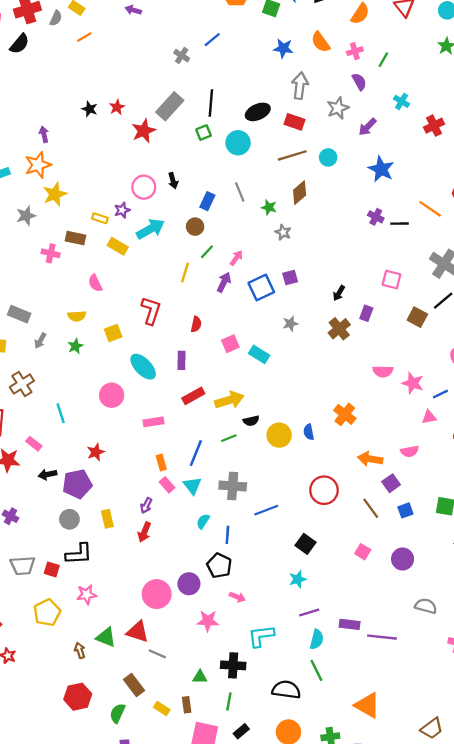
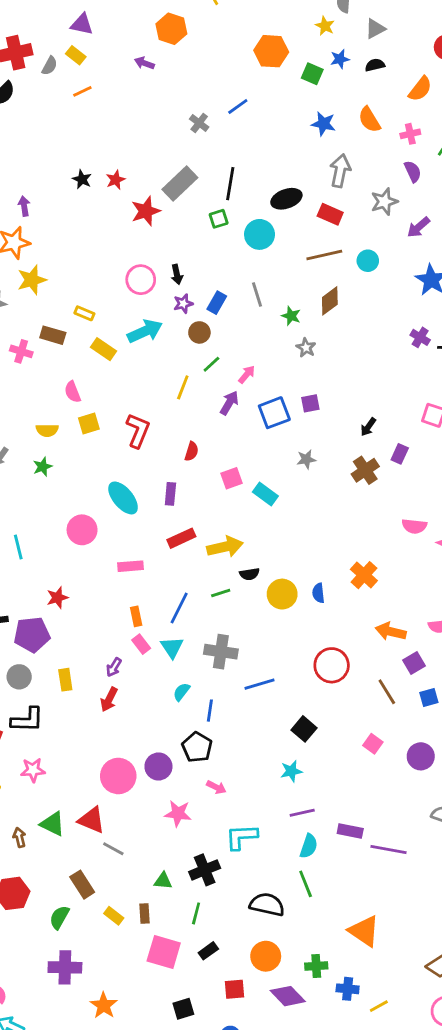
purple star: (122, 210) -> (183, 304), moved
yellow square: (113, 333) -> (89, 424), moved
black cross: (233, 665) -> (205, 870), turned -30

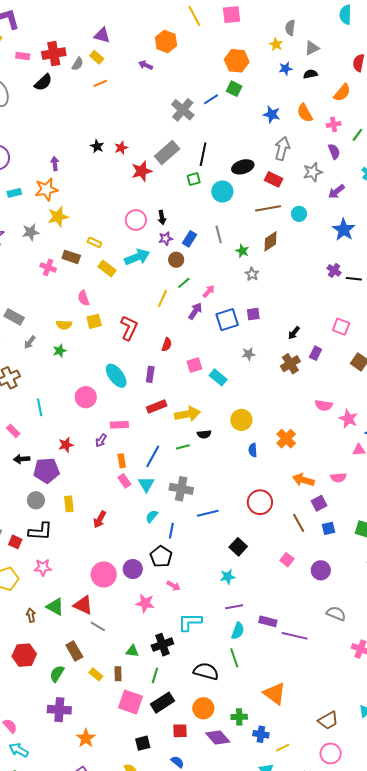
green square: (312, 74) -> (234, 89), moved
gray cross: (199, 123) -> (183, 110), size x1.6
yellow circle: (282, 594) -> (241, 420), moved
purple arrow: (114, 667) -> (101, 440), moved
black rectangle: (208, 951) -> (162, 703), size x1.6

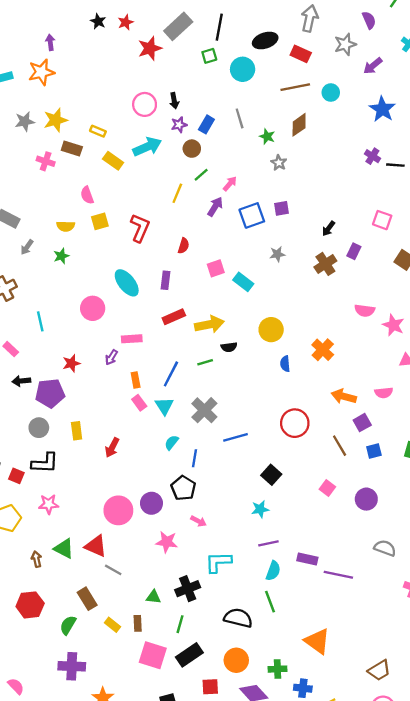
yellow star: (58, 217) -> (56, 120), moved
gray cross: (181, 489) -> (204, 410), turned 35

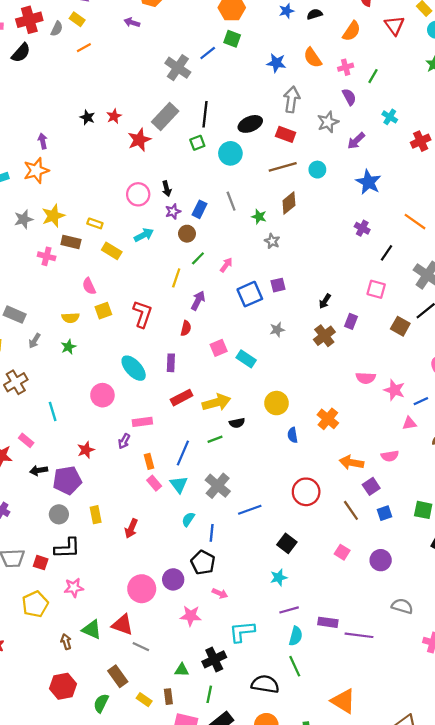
cyan arrow: (147, 147) -> (144, 235), size x0.7
black line: (395, 165) -> (386, 253), moved, turned -56
purple arrow: (215, 207) -> (198, 301), moved

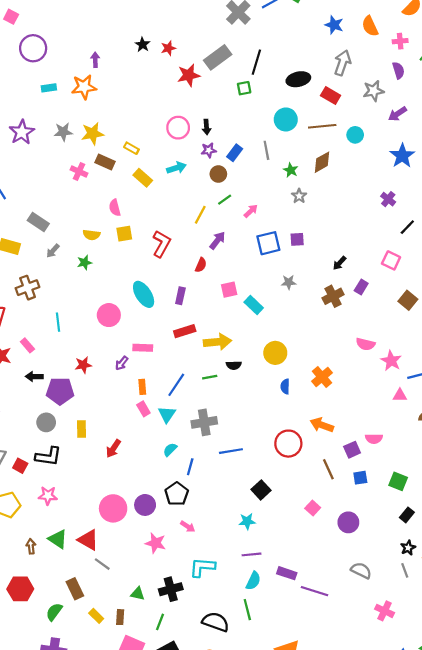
cyan circle: (230, 153) -> (286, 119), moved
pink semicircle: (390, 456) -> (374, 439), moved
orange arrow: (351, 462) -> (322, 425), moved
gray cross: (218, 486) -> (204, 422), turned 30

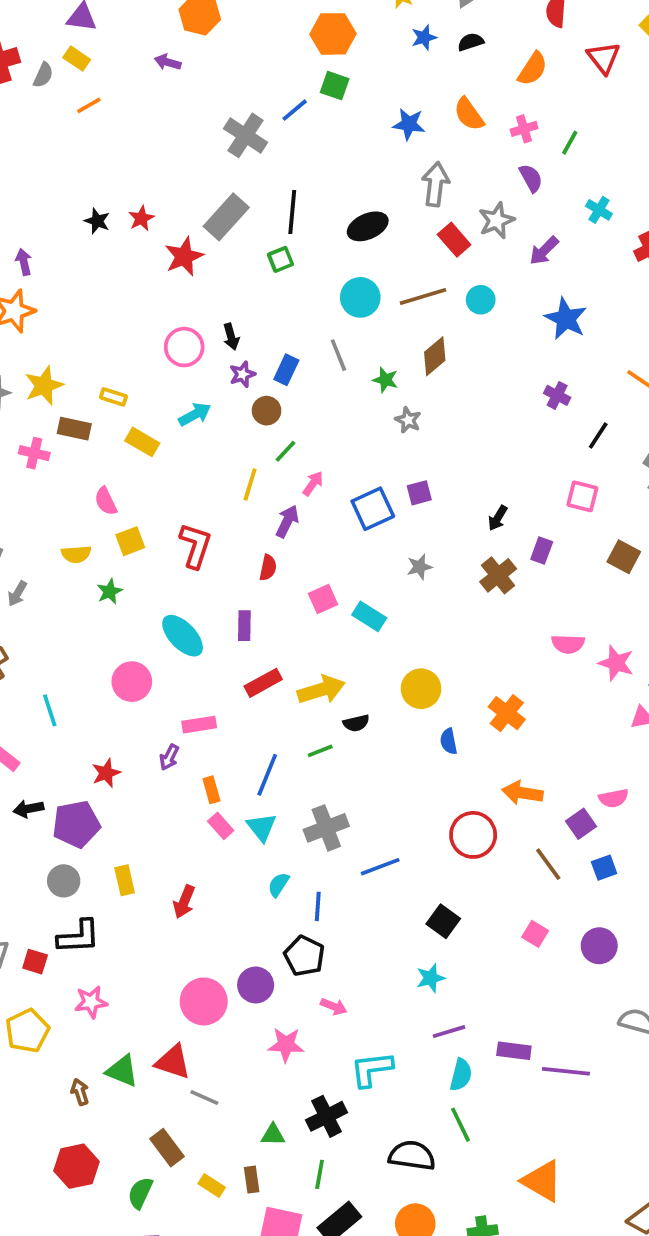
red rectangle: (331, 95) -> (454, 240), moved, turned 30
pink arrow: (251, 211) -> (313, 484), moved
green star: (84, 263) -> (110, 591), moved

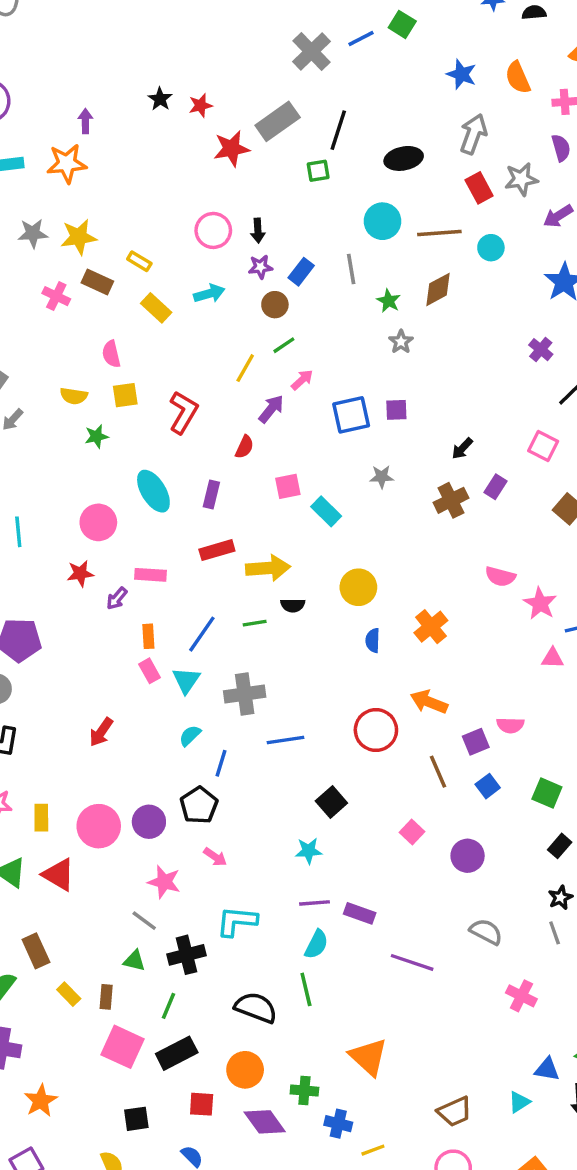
red star: (106, 773) -> (80, 573), moved
blue square: (604, 868) -> (488, 786), turned -30
yellow rectangle: (125, 880) -> (41, 818), moved
purple rectangle: (514, 1051) -> (360, 913), moved
gray line: (204, 1098) -> (144, 921), moved

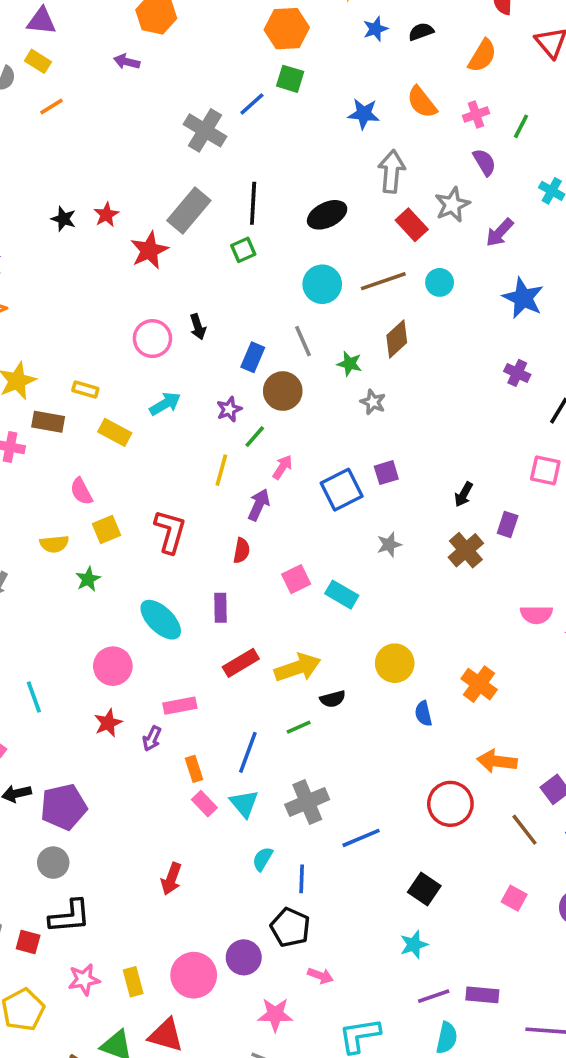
purple star: (260, 267) -> (229, 409), moved
brown circle: (275, 305) -> (283, 391), moved, size x1.4

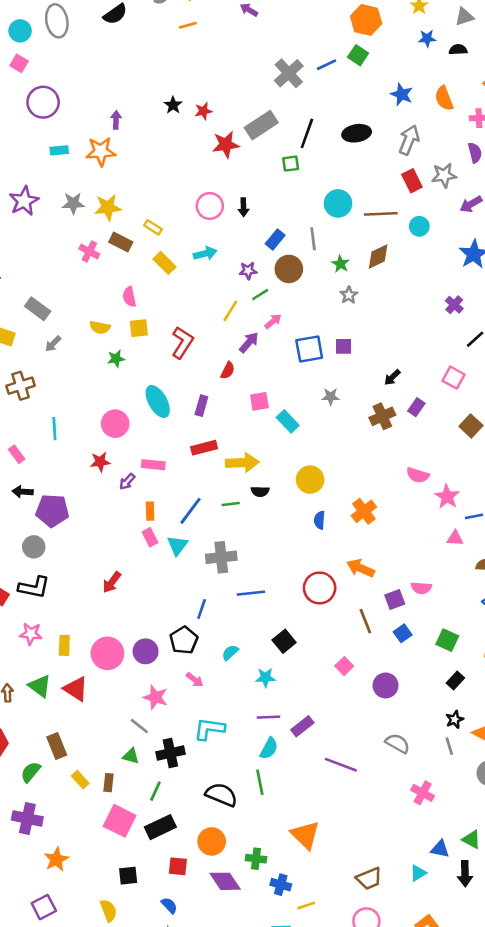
black ellipse: (327, 215) -> (357, 133), moved
cyan semicircle: (263, 859) -> (230, 653), moved
purple rectangle: (482, 995) -> (302, 726), turned -60

